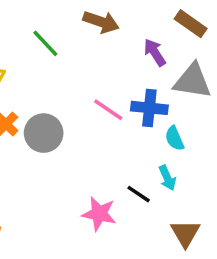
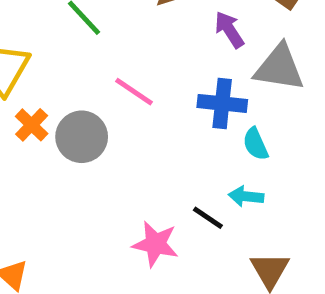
pink line: (108, 110) -> (134, 92), moved
cyan arrow: (167, 178) -> (246, 196), turned 120

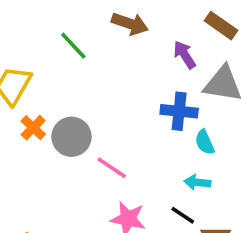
pink line: (134, 92) -> (112, 168), moved
black line: (208, 218) -> (183, 215), moved

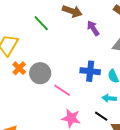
purple arrow: (185, 55) -> (93, 28), moved
blue cross: (179, 111) -> (90, 71), moved

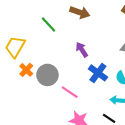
purple arrow: (93, 28) -> (82, 50), moved
blue cross: (90, 71) -> (98, 73), turned 30

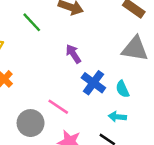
gray circle: (47, 75) -> (31, 123), moved

